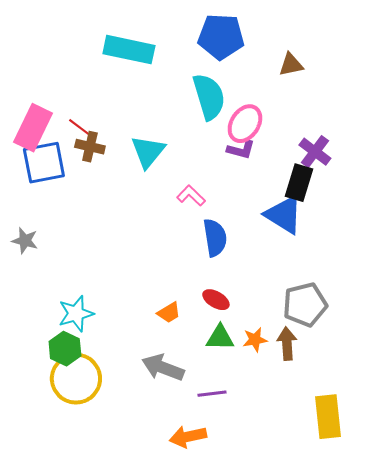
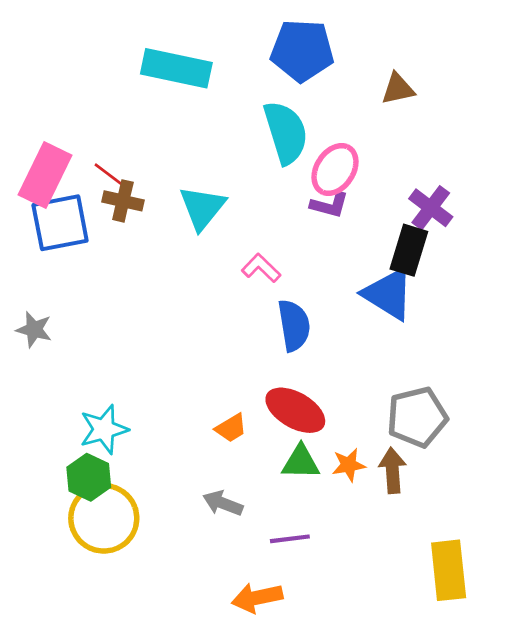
red ellipse: (216, 300) -> (295, 410), size x1.6
gray arrow: (163, 368) -> (223, 503), size x0.7

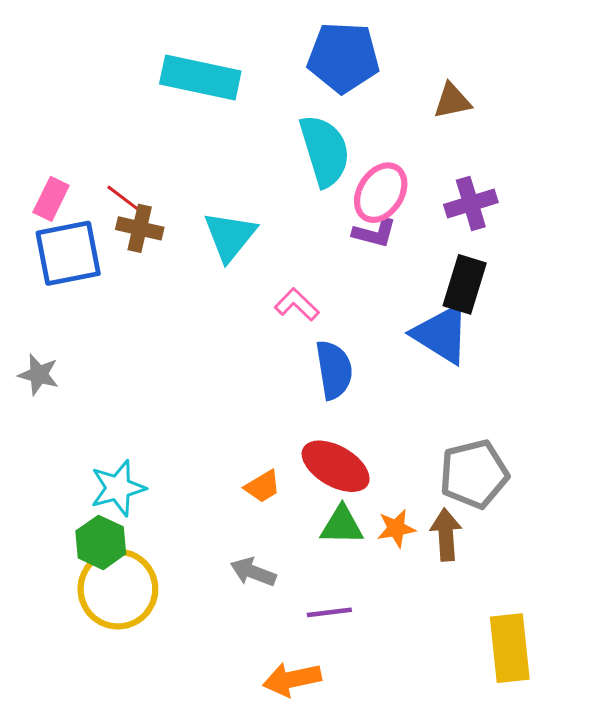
pink rectangle: (45, 175) -> (51, 199), size x0.6
purple cross: (431, 208) -> (471, 203), moved, turned 36

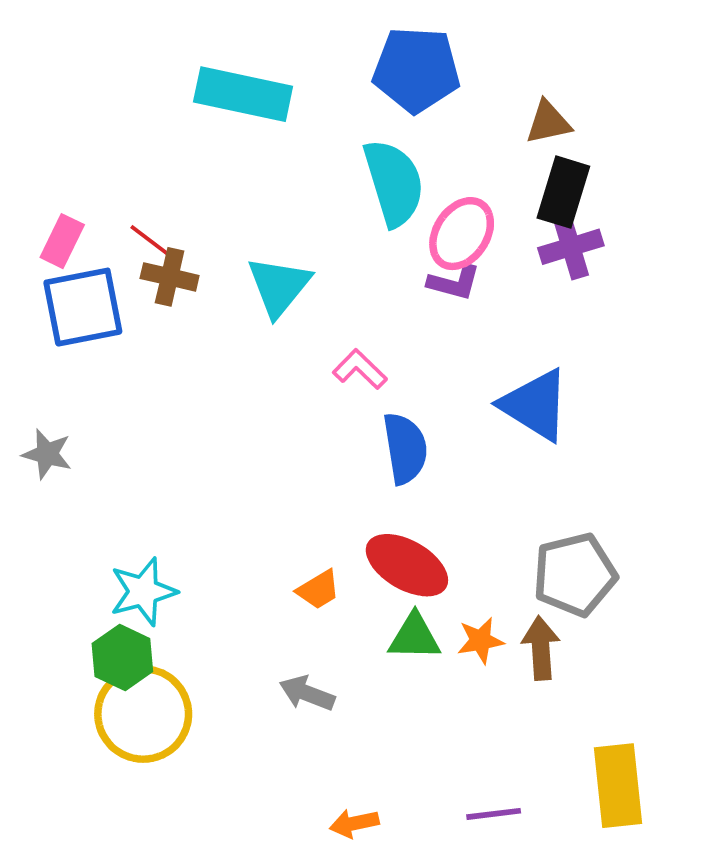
black rectangle: (465, 284) -> (563, 192), moved
purple line: (329, 612) -> (494, 814), moved
orange arrow: (292, 679) -> (354, 823), size x0.7

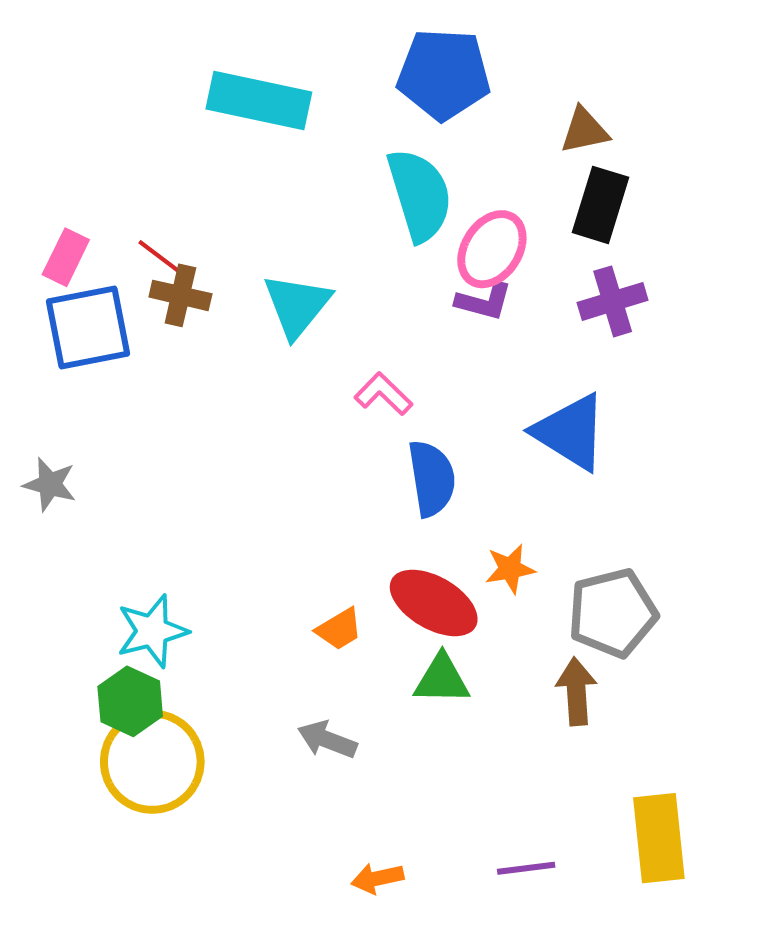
purple cross: (571, 247) -> (613, 301), moved
orange star: (480, 641) -> (510, 569), moved

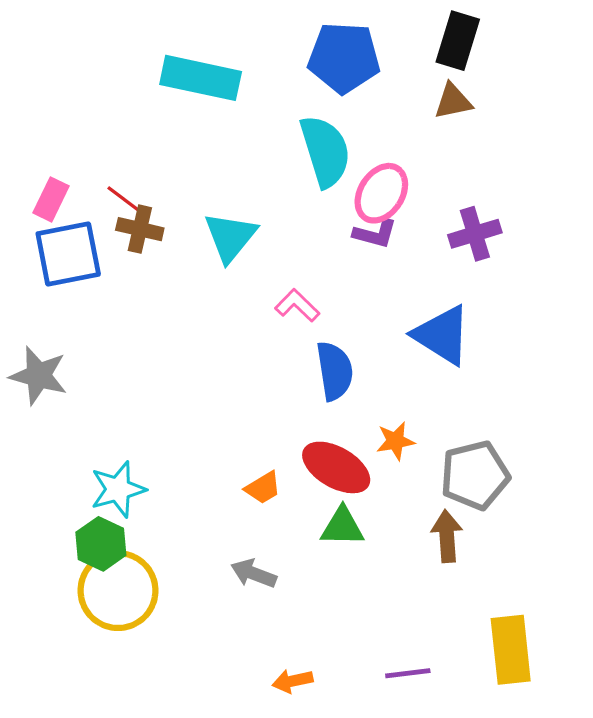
black rectangle: (601, 205) -> (458, 41), moved
gray star: (50, 484) -> (39, 376), size x1.4

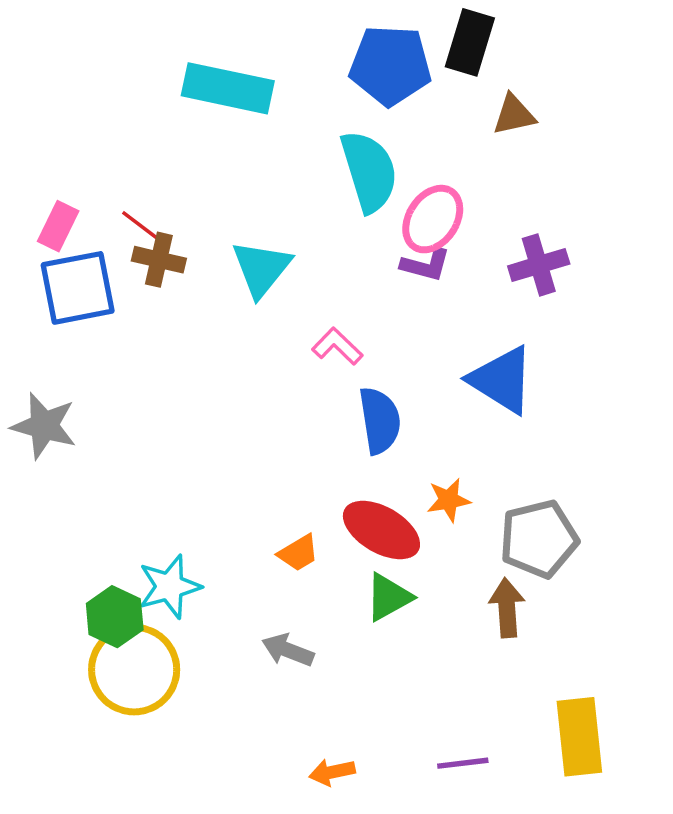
black rectangle: (458, 41) -> (470, 42), moved
cyan star: (118, 489) -> (169, 587), moved
green triangle: (342, 527) -> (389, 597), turned -30

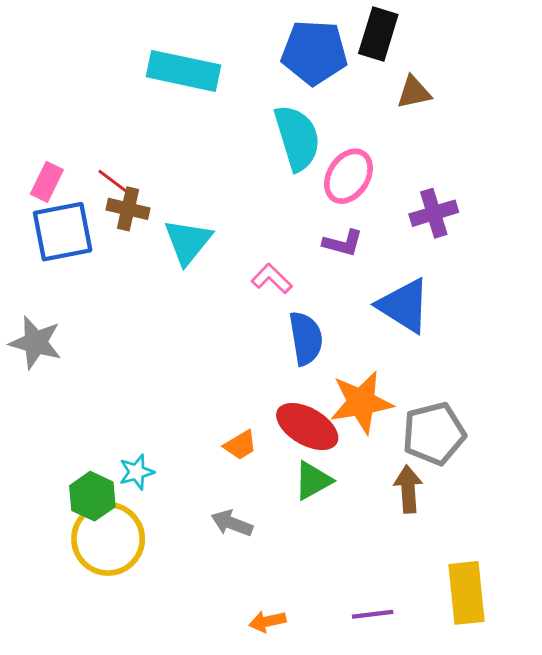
purple L-shape: (426, 265) -> (343, 243), moved
cyan triangle: (261, 269) -> (188, 242), moved
orange star: (449, 500) -> (361, 402), size x1.8
cyan star: (169, 587) -> (137, 472), size x0.7

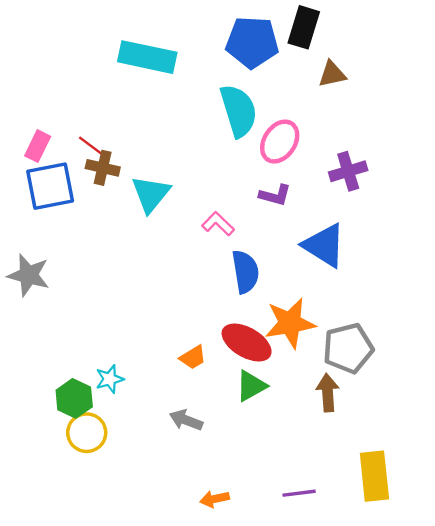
yellow circle: (108, 539) -> (87, 433), size x0.7

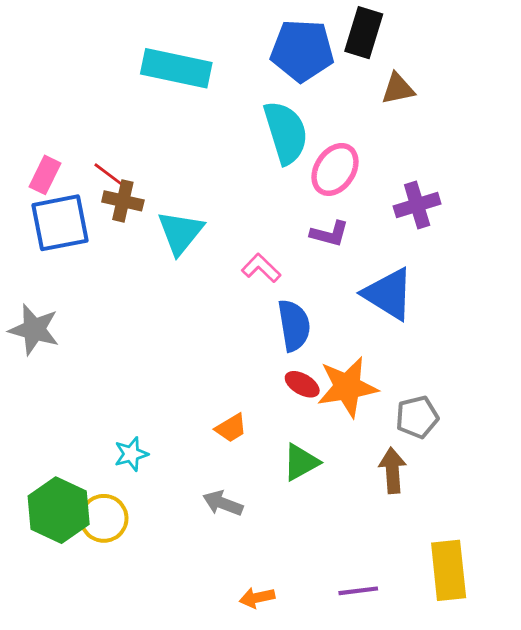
red ellipse: (247, 342) -> (302, 384), moved, size x0.6
gray pentagon: (348, 348) -> (417, 417), size x0.7
green hexagon: (74, 398) -> (59, 510), moved, size x1.4

